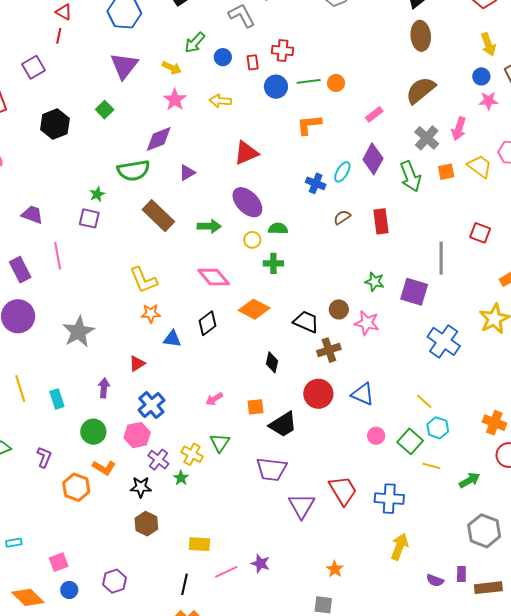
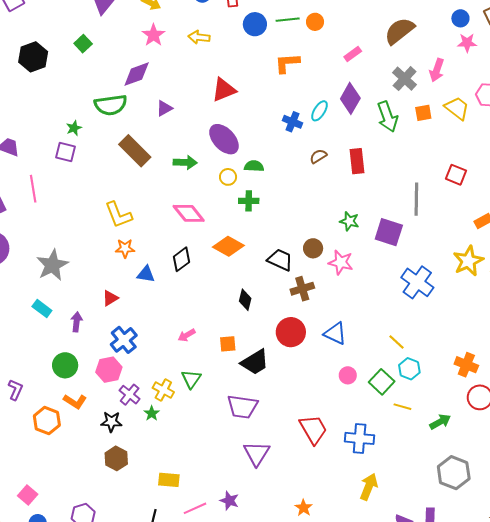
cyan rectangle: (57, 399) -> (42, 308), moved, turned -36
purple triangle: (301, 506) -> (257, 453), moved
pink square: (59, 562) -> (28, 495), turned -30

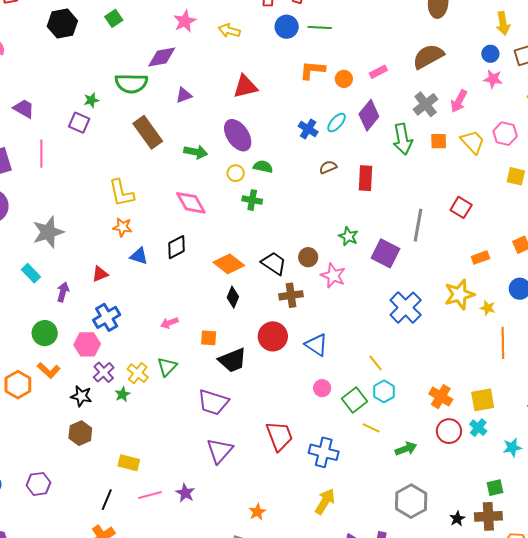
orange circle: (315, 22) -> (344, 79), moved
orange diamond: (228, 246) -> (229, 264), moved

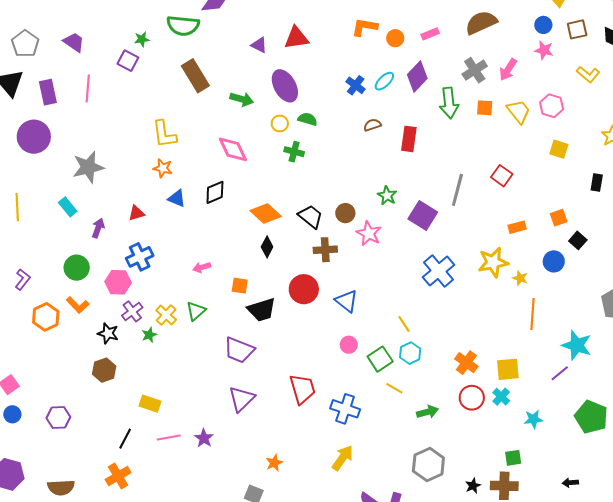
purple triangle: (184, 95) -> (259, 45), moved, turned 42

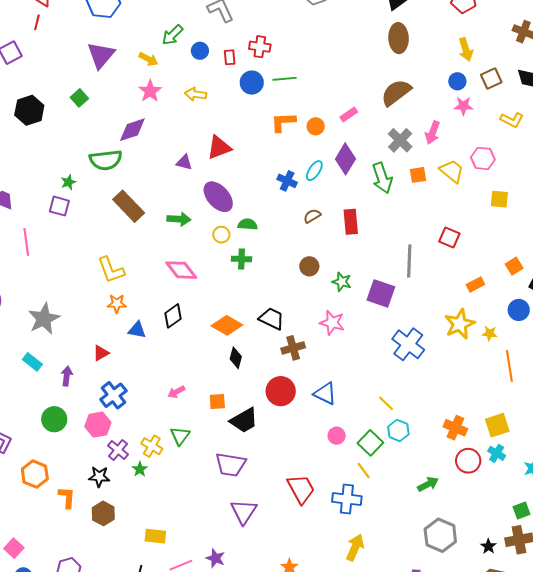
brown circle: (345, 213) -> (309, 266), moved
orange L-shape: (78, 305) -> (67, 497), moved, turned -120
yellow line: (394, 388) -> (364, 471), moved, turned 36

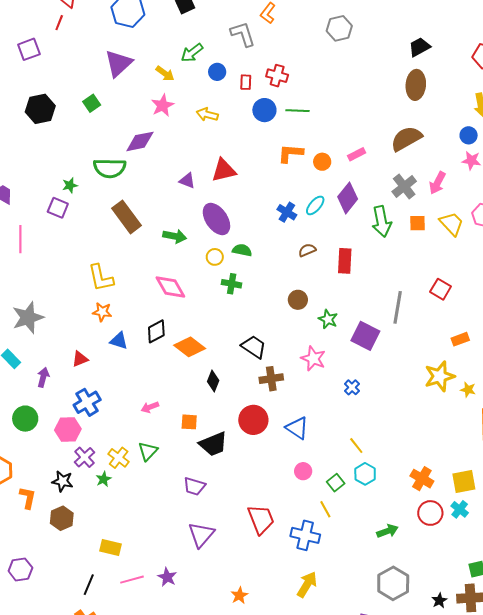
orange diamond: (227, 325) -> (190, 347), moved
blue cross: (408, 344) -> (352, 387), moved, size x0.5
green square: (370, 443) -> (336, 483), size x0.7
purple trapezoid: (231, 465) -> (194, 486), size x0.7

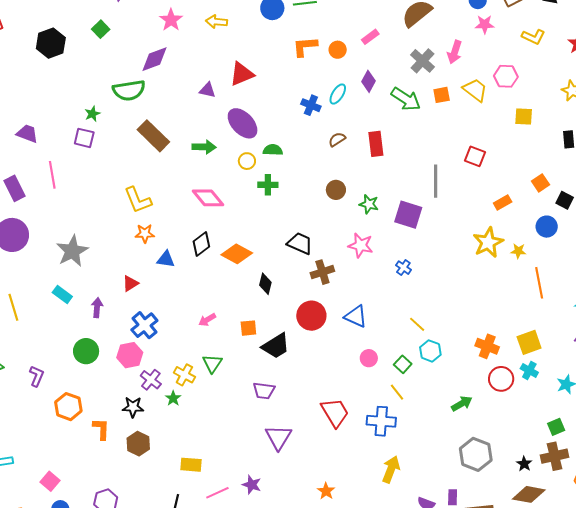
purple diamond: (348, 198) -> (368, 81), size x0.7
green arrow: (382, 221) -> (406, 99), turned -36

